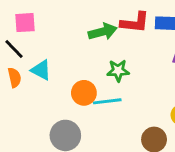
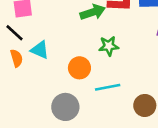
cyan line: (107, 101) -> (108, 87), moved

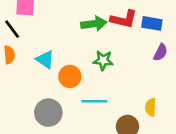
cyan triangle: (40, 50) -> (45, 59), moved

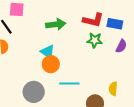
green arrow: (94, 24) -> (56, 24), moved
cyan triangle: (45, 59) -> (48, 52), moved
green star: (103, 60) -> (95, 40), moved

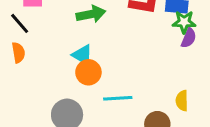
green star: (95, 40) -> (184, 22), moved

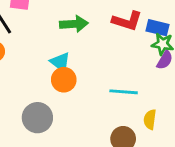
cyan line: (118, 98) -> (124, 92), moved

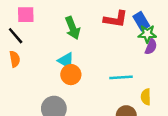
green arrow: (74, 24) -> (73, 28), turned 80
blue rectangle: (158, 28) -> (141, 21), turned 54

